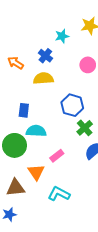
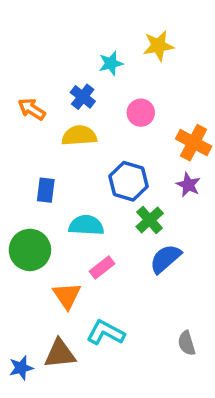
pink circle: (88, 65) -> (141, 113), moved
cyan semicircle: (36, 131) -> (86, 225), moved
brown triangle: (16, 188) -> (60, 354), moved

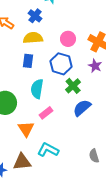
pink circle: (141, 113) -> (68, 39), moved
blue rectangle: (46, 190) -> (28, 61), moved
cyan semicircle: (86, 225) -> (37, 89), turned -84

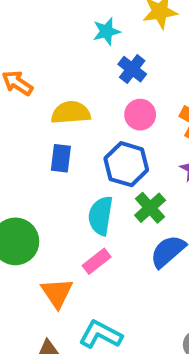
blue cross: (35, 16) -> (132, 69), moved
cyan semicircle: (37, 89) -> (101, 216), moved

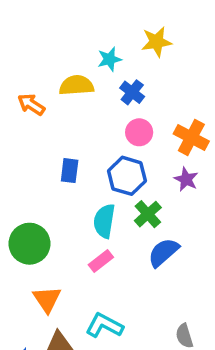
yellow semicircle: (71, 113) -> (76, 85), moved
orange triangle: (57, 293) -> (47, 299), moved

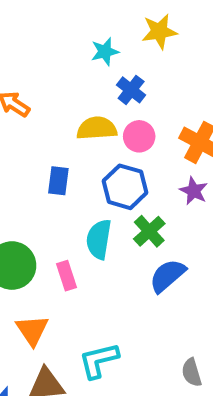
yellow semicircle: (76, 85) -> (97, 128), moved
pink rectangle: (101, 261) -> (66, 276), moved, turned -70
cyan L-shape: (104, 325) -> (99, 360), turned -42

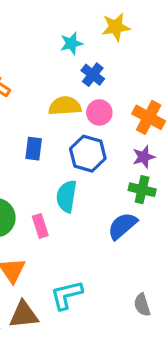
purple star: (194, 191) -> (144, 157), turned 30
green cross: (149, 231) -> (142, 190), moved, turned -35

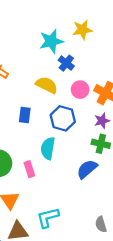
cyan star: (71, 43) -> (51, 41), size x1.5
yellow semicircle: (65, 106) -> (47, 85), turned 30
pink circle: (99, 112) -> (80, 90), moved

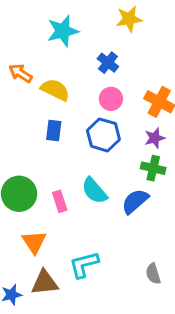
cyan star: (51, 41) -> (63, 31), moved
yellow semicircle: (47, 85) -> (55, 90), moved
pink circle: (80, 90) -> (111, 99), moved
cyan semicircle: (48, 148) -> (94, 191), moved, turned -50

